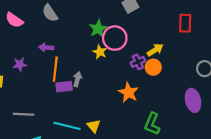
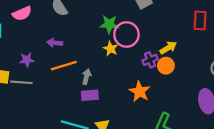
pink semicircle: (14, 20) -> (22, 13), turned -60
green star: (98, 29) -> (109, 24), turned 30
orange line: (55, 69) -> (64, 66), turned 65
purple rectangle: (64, 87) -> (90, 95), moved
gray line: (24, 114) -> (21, 82), moved

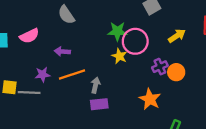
pink semicircle: (22, 13) -> (29, 36), moved
yellow arrow: (168, 48) -> (177, 36), moved
purple star: (27, 60) -> (42, 75), moved

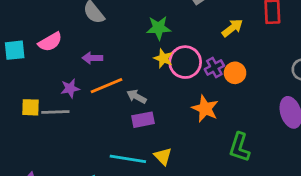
pink circle: (135, 41) -> (185, 62), moved
gray arrow: (96, 85) -> (137, 97), turned -70

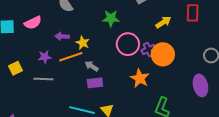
yellow star: (163, 58) -> (83, 43), moved
orange circle: (235, 73) -> (163, 54), size x1.5
yellow square: (30, 107) -> (15, 68), turned -32
gray line: (55, 112) -> (43, 79), moved

